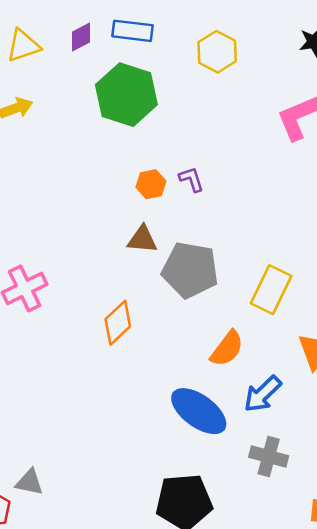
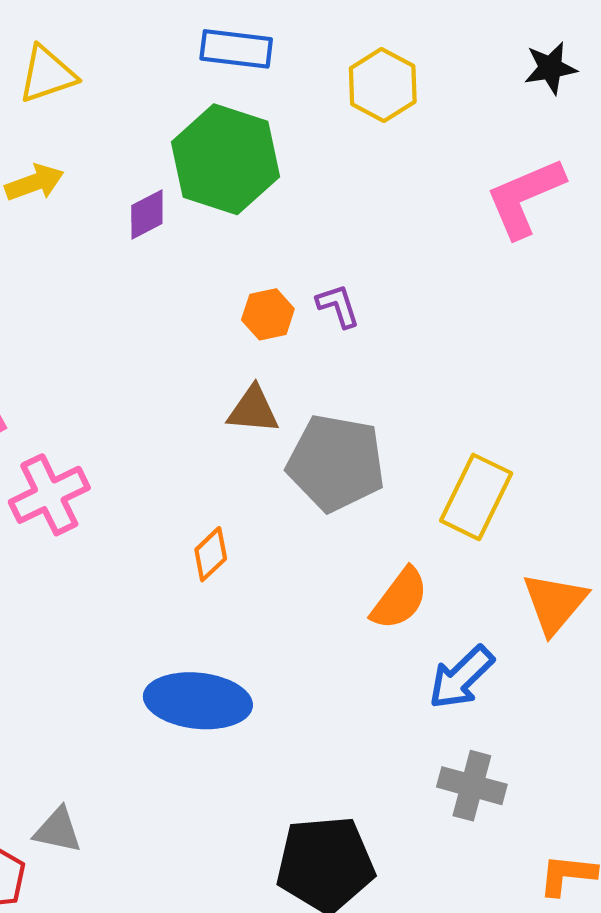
purple diamond: (81, 37) -> (147, 214), moved
orange diamond: (118, 323) -> (211, 554), size x0.7
blue ellipse: (199, 411) -> (198, 701), moved, turned -30

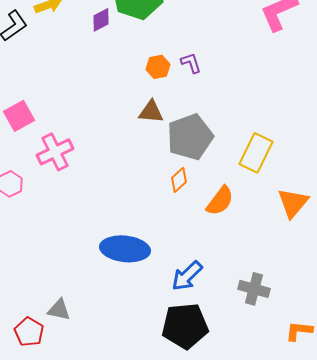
gray pentagon: (336, 463) -> (190, 137), turned -30
orange diamond: (211, 554) -> (179, 180), moved
blue arrow: (461, 677) -> (187, 276), moved

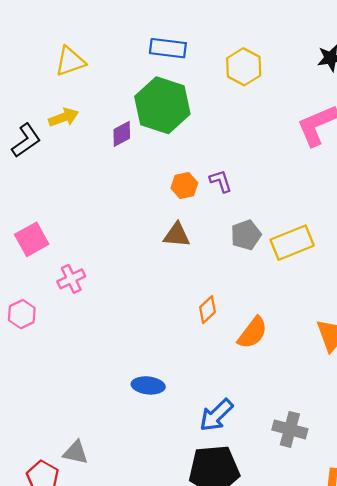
gray pentagon: (190, 137) -> (246, 235), moved, size x0.6
pink cross: (55, 152) -> (71, 279), size x0.7
yellow rectangle: (256, 153) -> (292, 243), moved, turned 42
blue ellipse: (125, 249) -> (148, 385), size x0.6

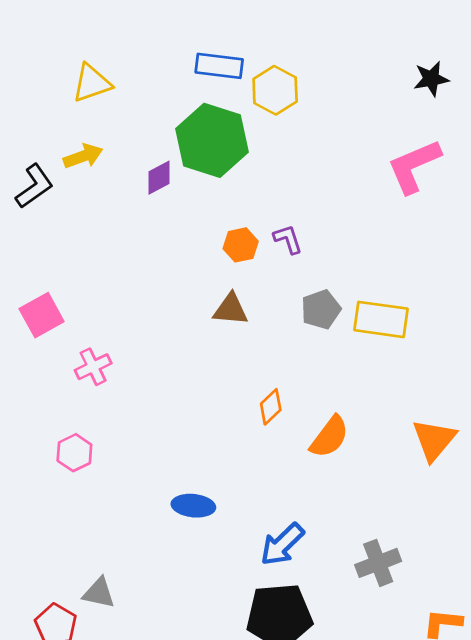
yellow hexagon: (244, 67) -> (275, 90), moved
yellow rectangle: (292, 243) -> (381, 319), turned 30
pink hexagon: (22, 314) -> (74, 453), moved
gray cross: (290, 429) -> (378, 563), turned -36

